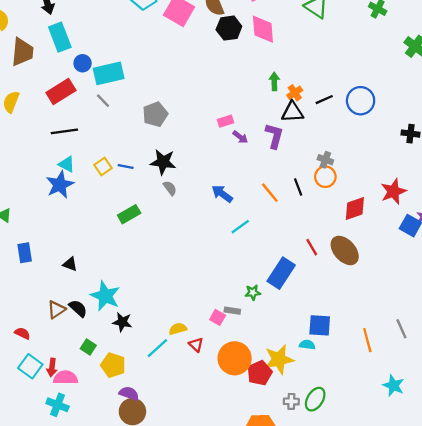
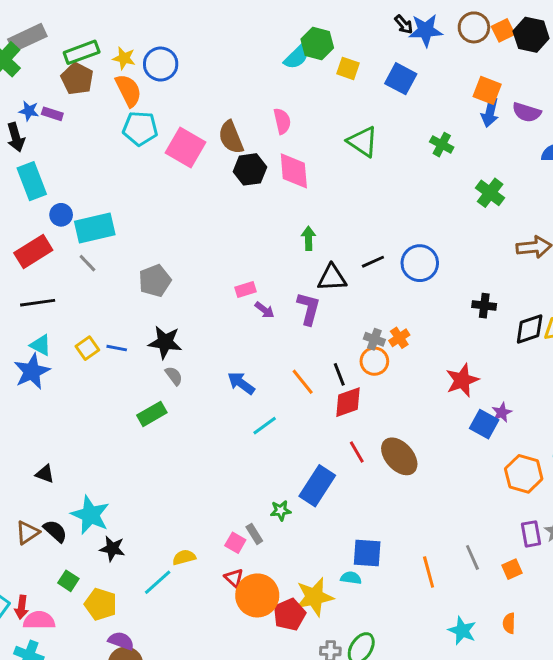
orange cross: (295, 93) -> (399, 338), moved
red diamond: (355, 208) -> (348, 402), moved
green rectangle: (129, 214) -> (152, 414), moved
gray rectangle: (232, 311) -> (254, 534), turned 49
red triangle: (196, 345) -> (234, 578), moved

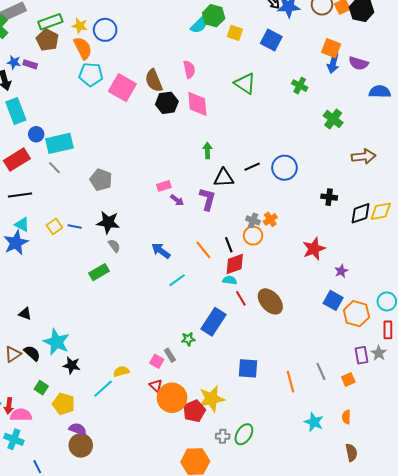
gray pentagon: (155, 281) -> (101, 180), turned -30
blue square: (484, 424) -> (333, 300), moved
cyan semicircle: (351, 578) -> (230, 280), moved

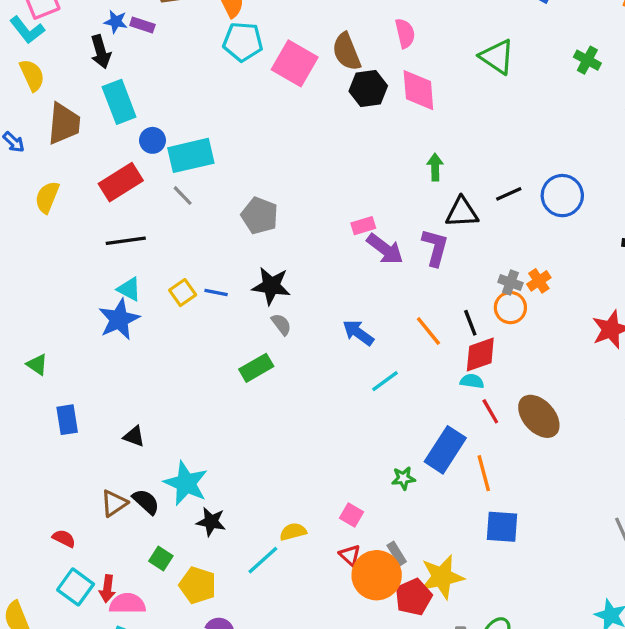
purple arrow: (177, 200) -> (385, 249), size x1.6
gray rectangle: (170, 355) -> (397, 553), moved
orange line: (291, 382) -> (484, 473), moved

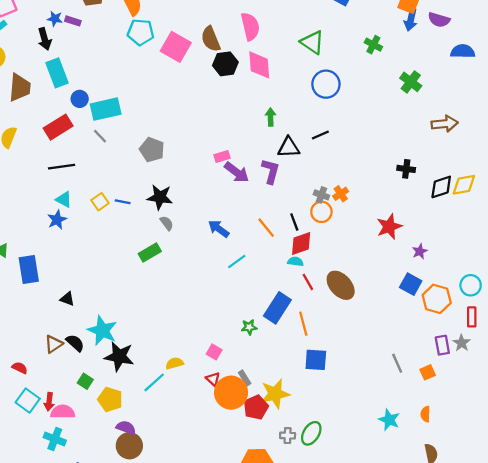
pink semicircle: (405, 33) -> (250, 27), size x1.4
blue circle: (562, 196) -> (326, 84), moved
blue star: (119, 319) -> (57, 220), size x0.7
blue rectangle: (67, 420) -> (29, 269), moved, size x1.4
black star: (211, 522) -> (119, 356), size x1.5

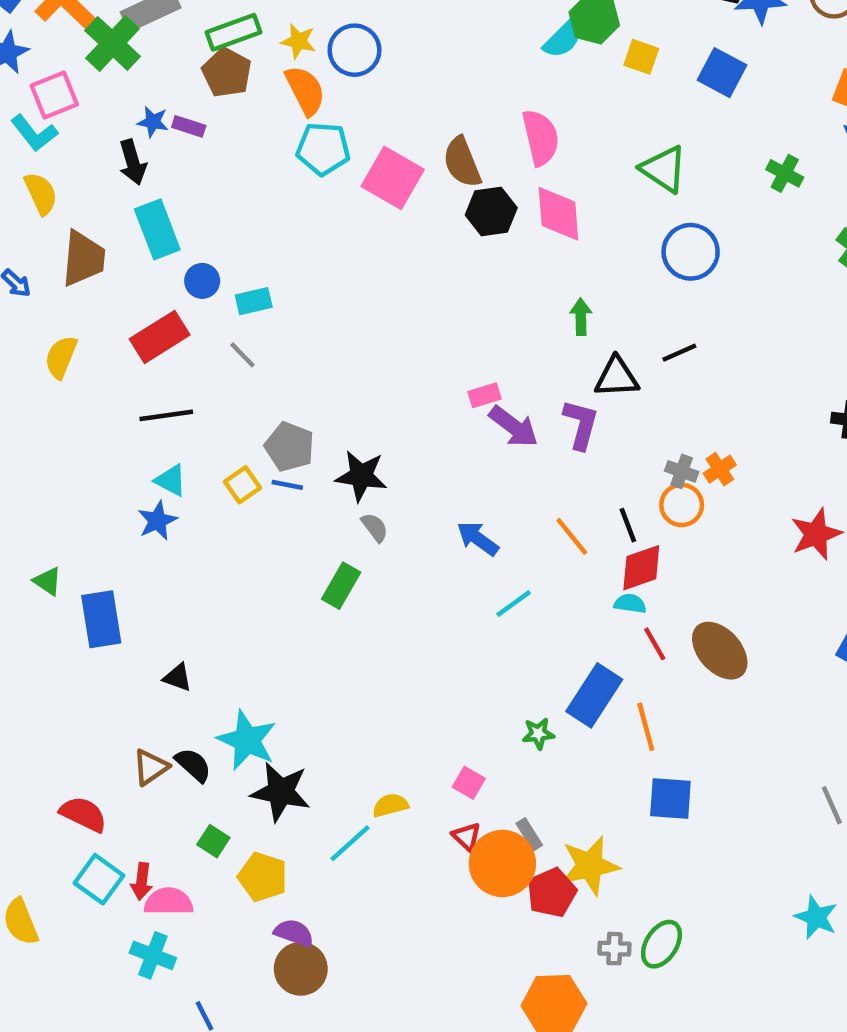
cyan rectangle: (106, 109) -> (254, 301), size x0.6
gray pentagon: (152, 150) -> (290, 447), moved
green rectangle: (150, 253) -> (341, 586), turned -30
red semicircle: (20, 368) -> (83, 814), size x1.5

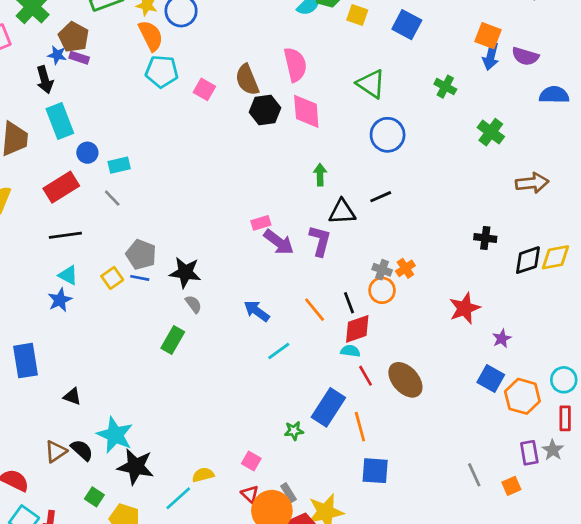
brown pentagon: (227, 73) -> (74, 37), moved
pink square: (393, 178) -> (204, 89), size x0.6

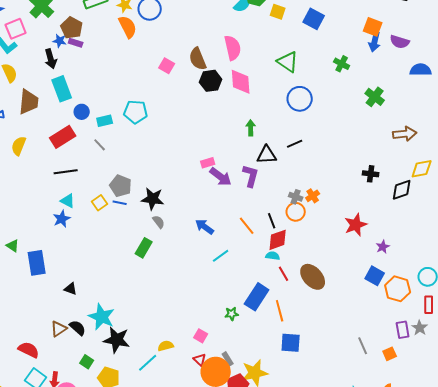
cyan pentagon: (162, 71) -> (136, 112), moved
yellow diamond: (555, 257) -> (422, 169), moved

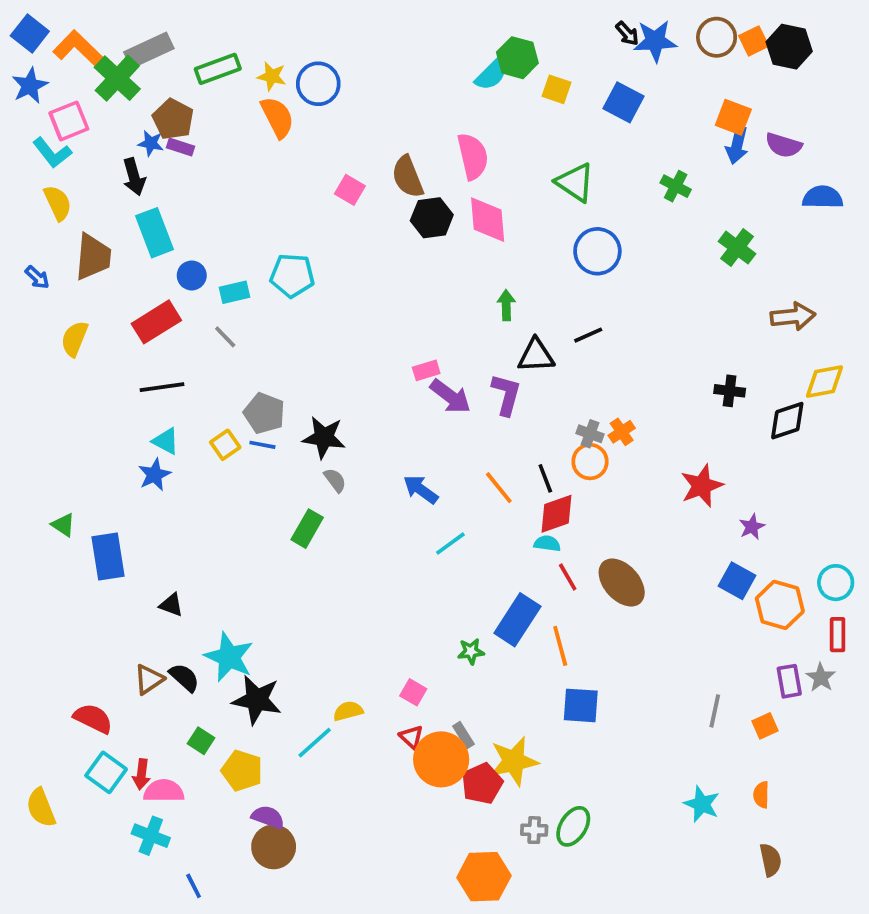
gray line: (363, 346) -> (715, 711), turned 36

